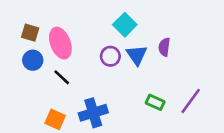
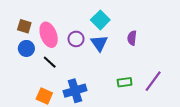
blue triangle: (137, 55) -> (99, 43), moved
purple circle: (110, 56) -> (76, 39), moved
green rectangle: (155, 102) -> (125, 82), turned -32

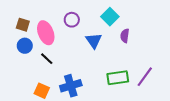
cyan square: (100, 20) -> (110, 17), moved
purple circle: (76, 39) -> (72, 20), moved
green rectangle: (125, 82) -> (118, 78), size x1.5

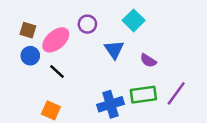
pink ellipse: (46, 33) -> (56, 40), turned 70
purple semicircle: (125, 36) -> (148, 61), moved, turned -64
blue cross: (71, 86) -> (111, 104), moved

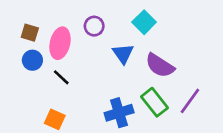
pink ellipse: (56, 40) -> (60, 43), turned -36
purple semicircle: (148, 61) -> (160, 65), size x1.6
green rectangle: (143, 95) -> (155, 102), turned 60

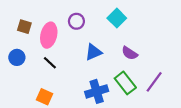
blue triangle: (123, 54) -> (93, 52), moved, turned 42
blue circle: (32, 60) -> (17, 57), moved
purple semicircle: (160, 65) -> (130, 53), size x0.7

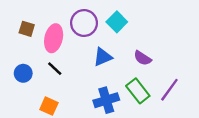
cyan square: (117, 18) -> (117, 22), moved
purple circle: (76, 21) -> (84, 23), size x1.5
blue circle: (17, 57) -> (23, 73), moved

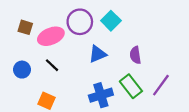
pink ellipse: (54, 38) -> (51, 36), turned 55
purple semicircle: (142, 58) -> (135, 55), turned 48

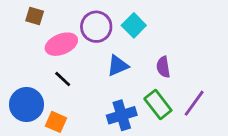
brown square: (25, 27) -> (35, 16), moved
blue circle: (22, 70) -> (26, 105), moved, size x1.6

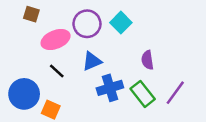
blue triangle: (118, 66) -> (92, 61), moved
blue cross: (122, 115) -> (110, 88), moved

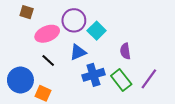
cyan square: (121, 23) -> (97, 31), moved

